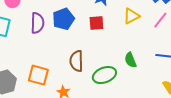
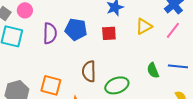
blue pentagon: (63, 19) -> (76, 29), turned 30
green semicircle: (130, 60) -> (153, 70), moved

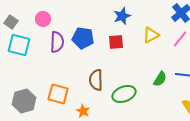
pink circle: (25, 10) -> (43, 19), moved
green semicircle: (153, 70) -> (160, 79), turned -126

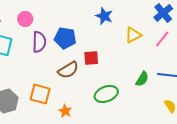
blue star: (122, 16) -> (104, 16), turned -30
red square: (116, 42) -> (91, 58), moved
brown semicircle: (96, 80) -> (68, 70), moved, turned -120

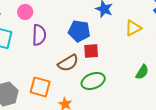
blue pentagon: (65, 38) -> (79, 31), moved
green ellipse: (106, 94) -> (93, 81), moved

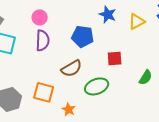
pink circle: (25, 12) -> (40, 17), moved
yellow triangle: (133, 28) -> (137, 21), moved
red square: (91, 51) -> (115, 58), moved

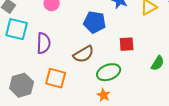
purple semicircle: (43, 40) -> (44, 43), moved
orange star: (69, 109) -> (104, 95), moved

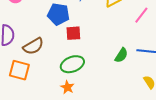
red square: (127, 44) -> (73, 33), moved
brown semicircle: (84, 54) -> (33, 46), moved

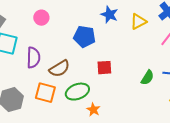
red square: (73, 33) -> (104, 68), moved
green ellipse: (72, 64) -> (77, 92), moved

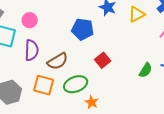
pink circle: (41, 18) -> (30, 20), moved
red square: (104, 68) -> (103, 60), turned -35

